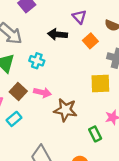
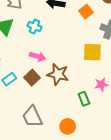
brown square: (18, 91) -> (32, 78), moved

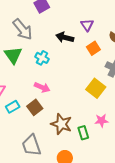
yellow square: (92, 52) -> (96, 88), turned 30
brown star: (58, 74) -> (61, 124), moved

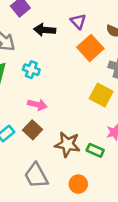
black arrow: (65, 37) -> (45, 30), moved
orange square: (93, 48) -> (90, 48), size x1.5
green rectangle: (83, 133) -> (95, 150), turned -40

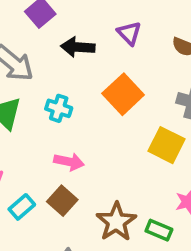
orange square: (90, 48) -> (123, 94), moved
brown star: (67, 144) -> (116, 222), turned 30

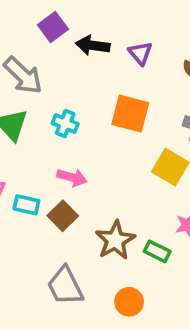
black arrow: (78, 47) -> (93, 45), moved
orange square: (123, 94) -> (130, 114), turned -36
cyan rectangle: (22, 207) -> (26, 205), moved, turned 50

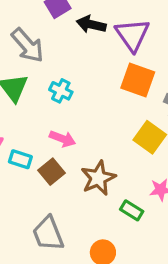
purple triangle: (140, 53) -> (132, 35), size x1.6
orange square: (130, 114) -> (138, 80), moved
brown star: (115, 240) -> (98, 178), moved

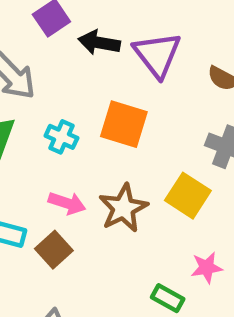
orange square: (138, 80) -> (124, 124), moved
brown star: (98, 178) -> (123, 208), moved

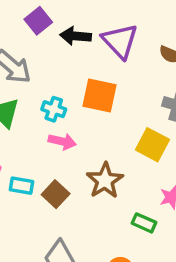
pink arrow: (67, 203) -> (62, 141), moved
brown star: (123, 208) -> (105, 180), moved

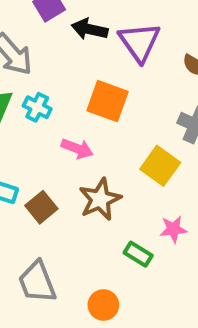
cyan cross: (54, 109) -> (37, 107), moved
pink arrow: (62, 141) -> (77, 149), moved

